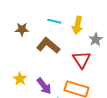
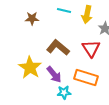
brown L-shape: (48, 45) -> (58, 47), moved
yellow star: (20, 79) -> (30, 67), size x1.6

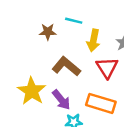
yellow arrow: (87, 14) -> (93, 40), moved
brown star: (32, 18) -> (48, 32), moved

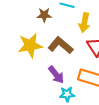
yellow star: (32, 91) -> (30, 45), moved, turned 30

